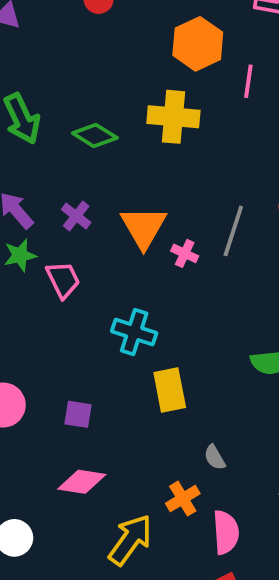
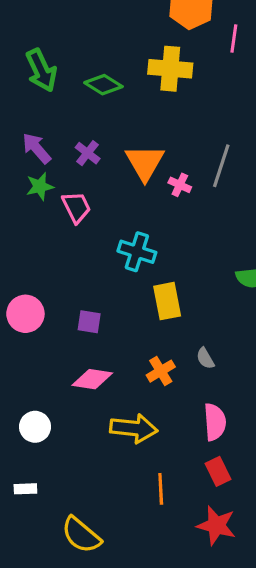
orange cross: (183, 499) -> (161, 371), moved
yellow arrow: (130, 540) -> (134, 428), turned 60

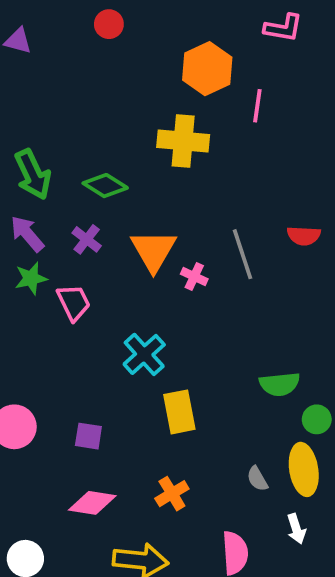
green arrow: (41, 70) -> (33, 174), moved
green diamond: (103, 85) -> (105, 186), moved
gray line: (221, 166) -> (243, 254), turned -36
cyan cross: (137, 252) -> (144, 354), turned 30
gray semicircle: (205, 358) -> (257, 479), moved

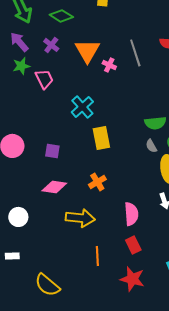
gray semicircle: (257, 479) -> (151, 146), moved

